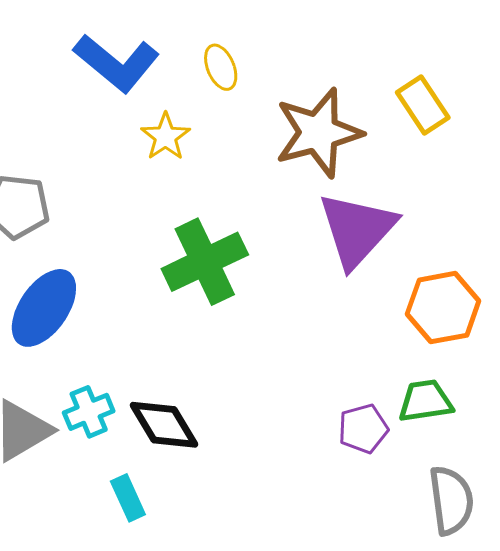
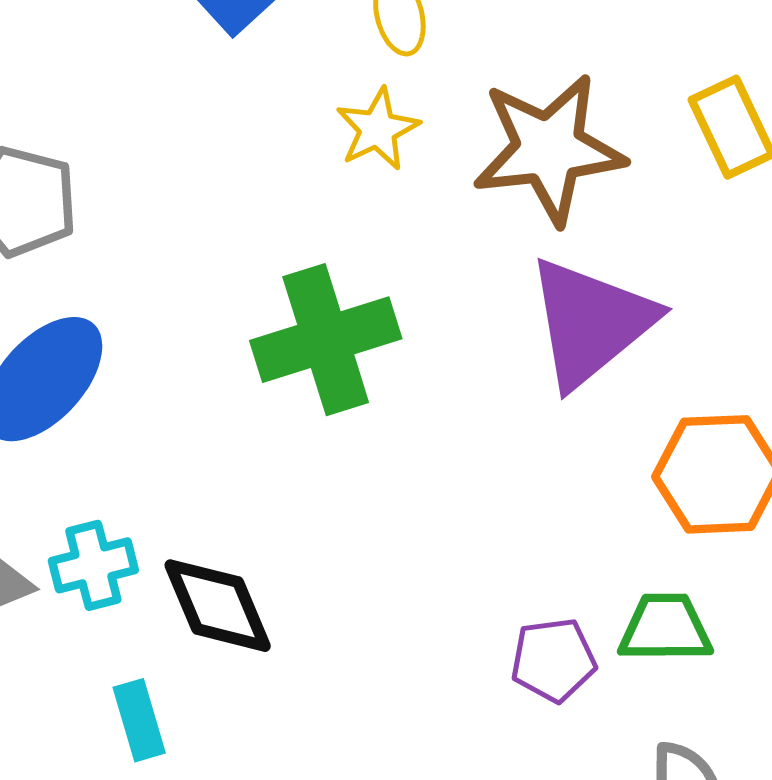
yellow star: (165, 137) -> (378, 129), moved

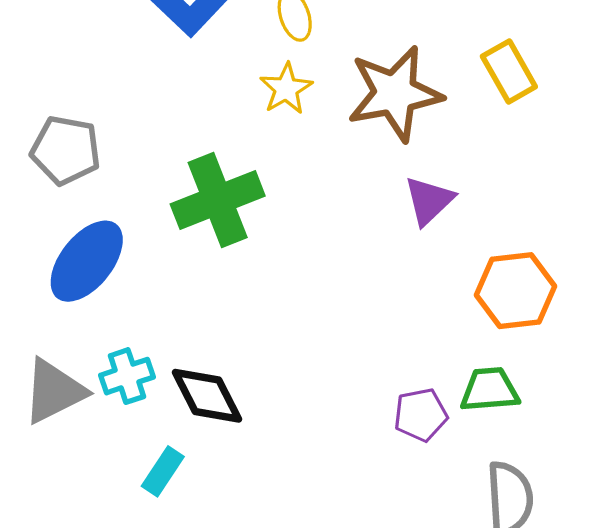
purple triangle: (591, 322) -> (429, 201), size x0.6
green cross: (326, 340) -> (218, 200), moved
cyan rectangle: (139, 720) -> (163, 471), turned 54

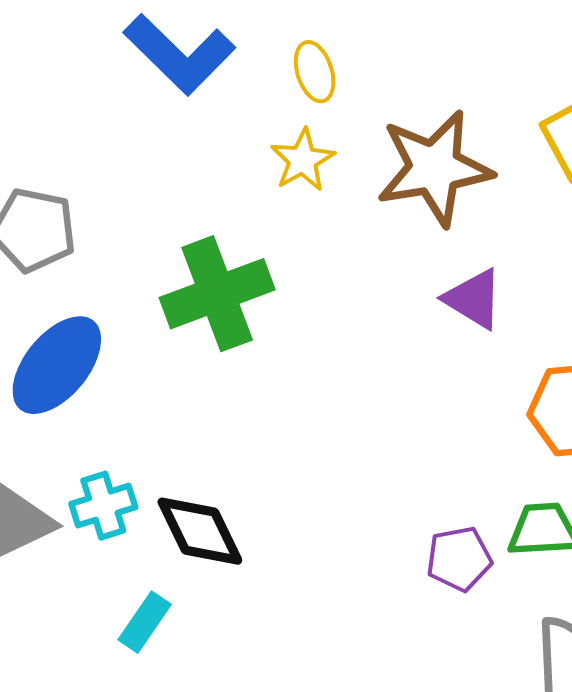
purple triangle: (429, 201) -> (474, 299), turned -46

